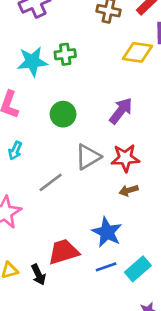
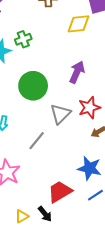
green circle: (63, 114) -> (33, 86), size x1.4

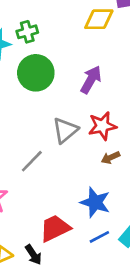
green circle: (33, 86) -> (36, 73), moved

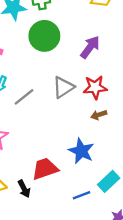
gray line: (32, 161) -> (24, 97), moved
blue line: (99, 237) -> (81, 195), moved

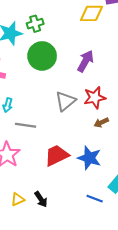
gray line: (24, 97) -> (26, 125), moved, turned 54
red trapezoid: (45, 169) -> (57, 155), moved
blue line: (81, 195) -> (95, 199), turned 49

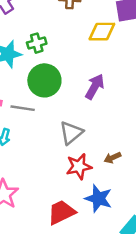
red star: (95, 98) -> (79, 167), moved
gray line: (26, 125) -> (23, 108), moved
red trapezoid: (57, 155) -> (61, 212), moved

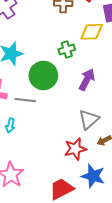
green cross: (37, 43) -> (67, 49), moved
gray triangle: (71, 133) -> (89, 119), moved

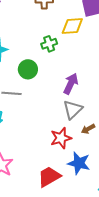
green circle: (43, 75) -> (28, 69), size x0.7
purple arrow: (87, 80) -> (71, 84), moved

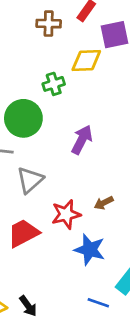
green circle: (28, 69) -> (23, 118), size x1.4
gray triangle: (73, 110) -> (30, 180), moved
red trapezoid: (49, 177) -> (23, 233), moved

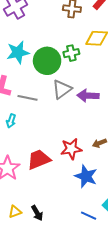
green circle: (23, 118) -> (47, 61), moved
purple arrow: (82, 140) -> (88, 96), turned -120
gray triangle: (30, 180) -> (62, 89), moved

